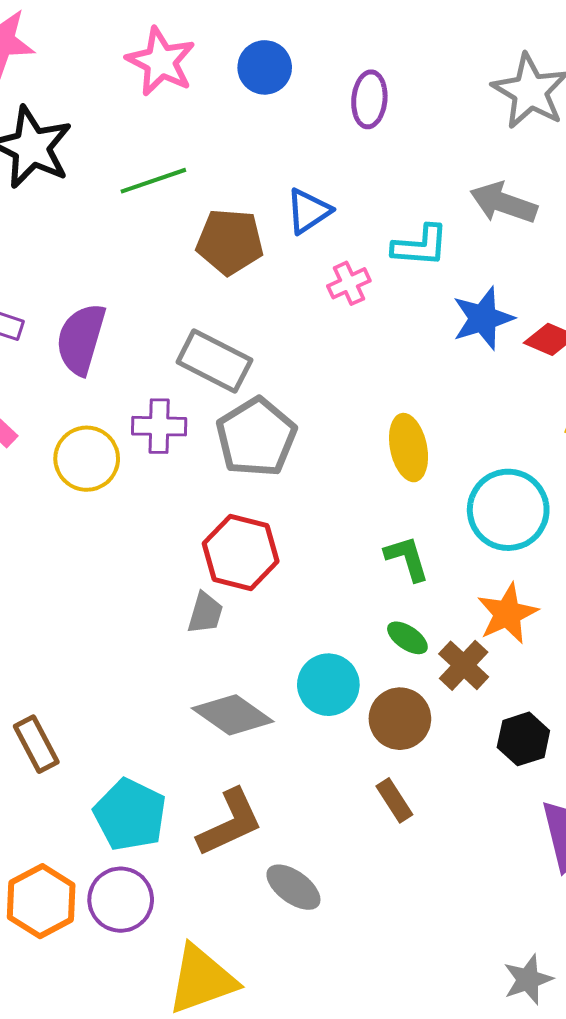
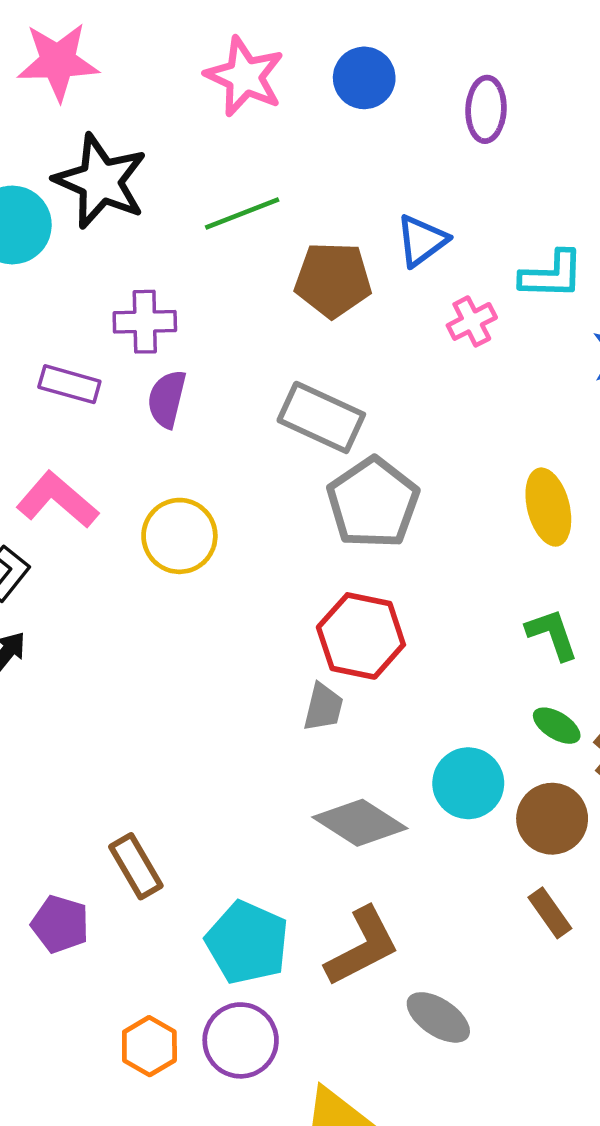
purple semicircle: (81, 339) -> (167, 399), size x0.7
purple cross: (159, 426) -> (145, 322), moved
orange hexagon: (41, 901) -> (149, 1046), size x0.7

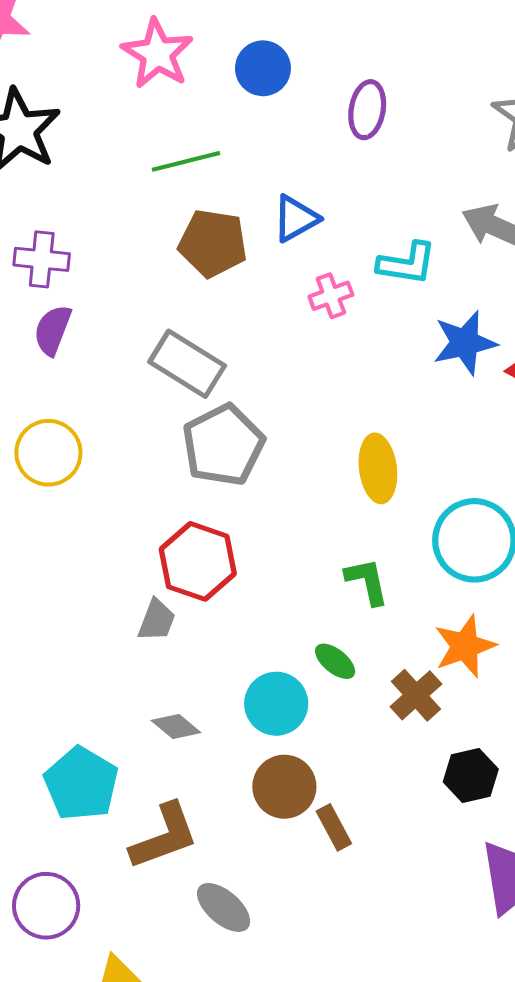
green line: (242, 213) -> (186, 161), moved
green ellipse: (557, 726) -> (335, 661), moved
brown circle: (552, 819) -> (284, 787), moved
gray diamond: (360, 823) -> (176, 726), size x0.6
cyan pentagon: (247, 943) -> (81, 784), moved

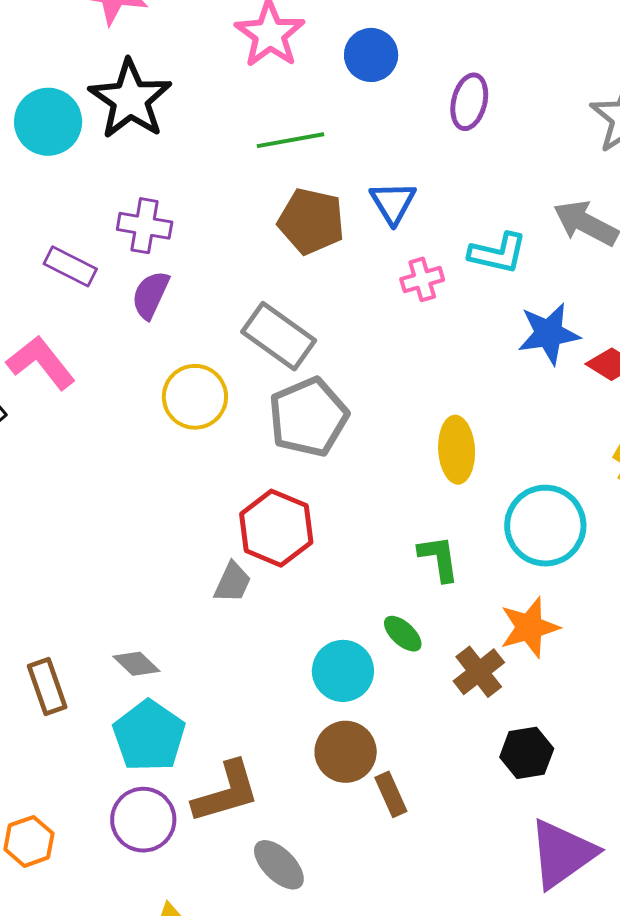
blue triangle: (296, 219) -> (393, 203), turned -36
yellow circle: (48, 453) -> (195, 397), moved
gray diamond: (176, 726) -> (136, 664), moved
purple circle: (46, 906) -> (143, 820), moved

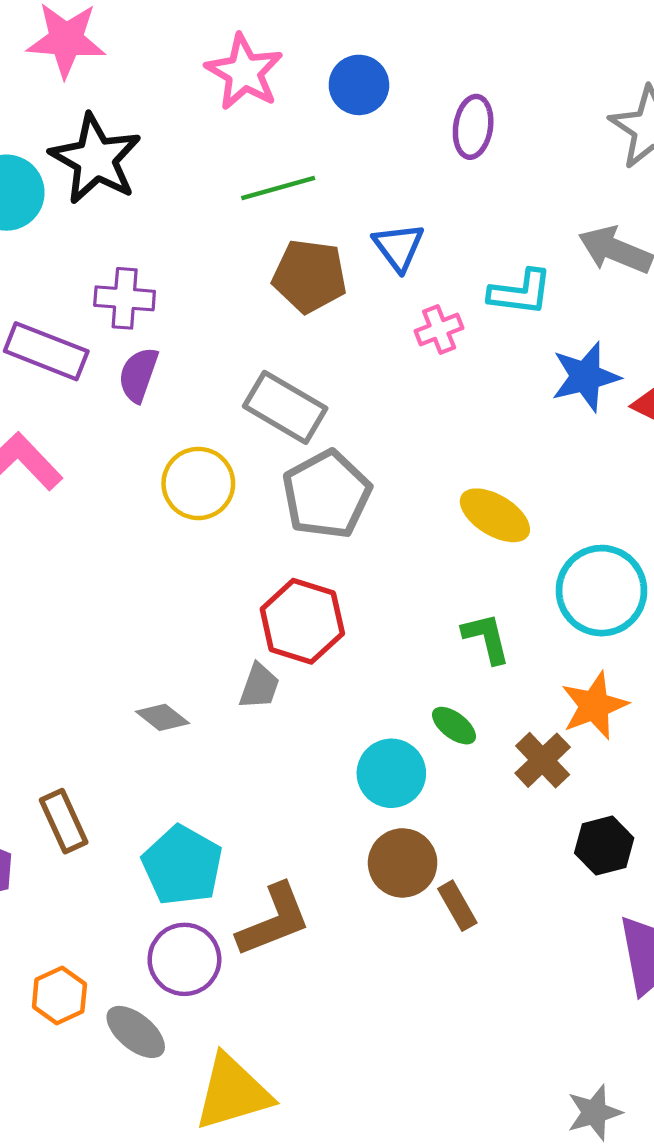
purple rectangle: (70, 266) -> (46, 351), size x1.4
yellow ellipse: (457, 450) -> (495, 515), turned -50
gray diamond: (136, 664) -> (162, 717), moved
gray ellipse: (279, 865) -> (136, 1032), moved

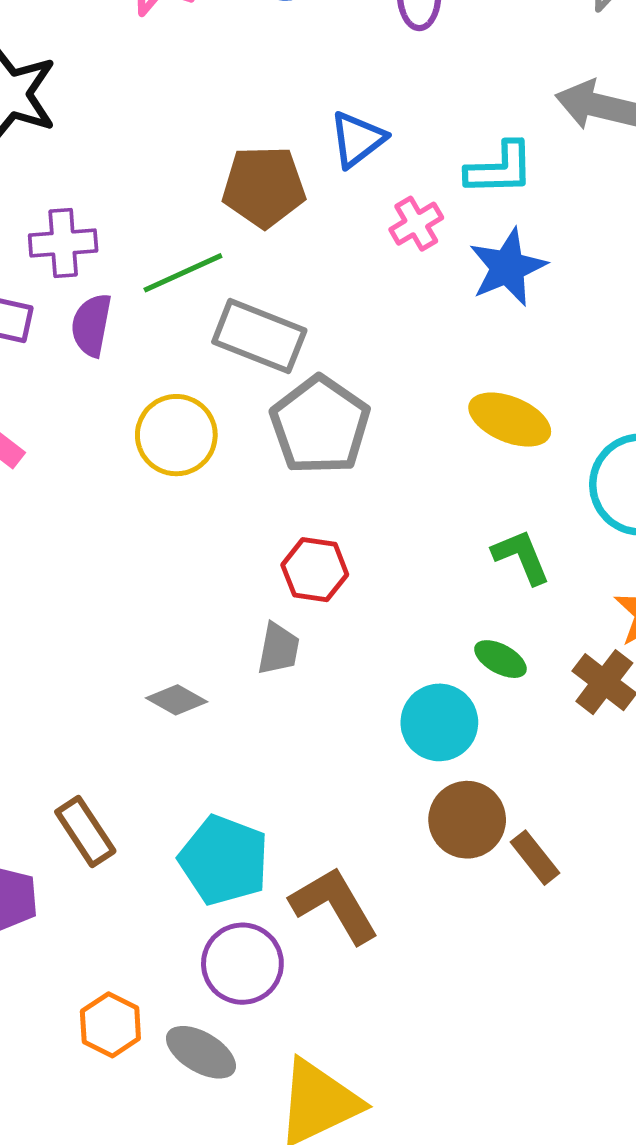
green line: (278, 188) -> (183, 273), moved
blue triangle: (399, 247) -> (357, 139), turned 38
blue star: (585, 377) -> (508, 267), moved
red hexagon: (302, 621) -> (315, 570), size x0.7
brown L-shape: (274, 920) -> (334, 905), turned -90

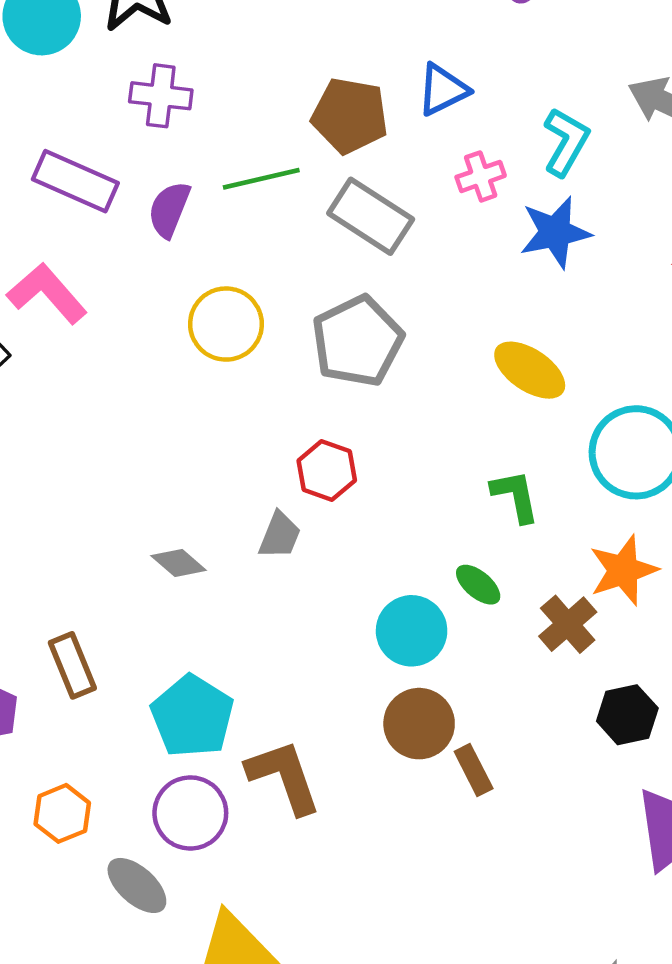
cyan L-shape: (500, 169) -> (566, 142), turned -70
purple cross: (63, 243) -> (161, 96), moved
gray rectangle: (259, 336) -> (371, 216), moved
orange hexagon: (110, 1025) -> (62, 813), moved

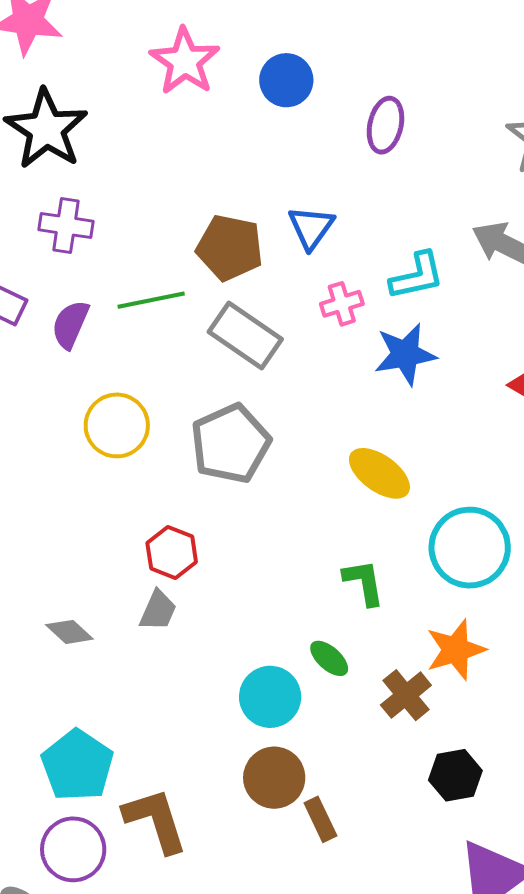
blue triangle: (443, 90) -> (311, 227), turned -30
cyan L-shape: (566, 142) -> (417, 276), turned 46
red hexagon: (327, 470) -> (172, 552), moved

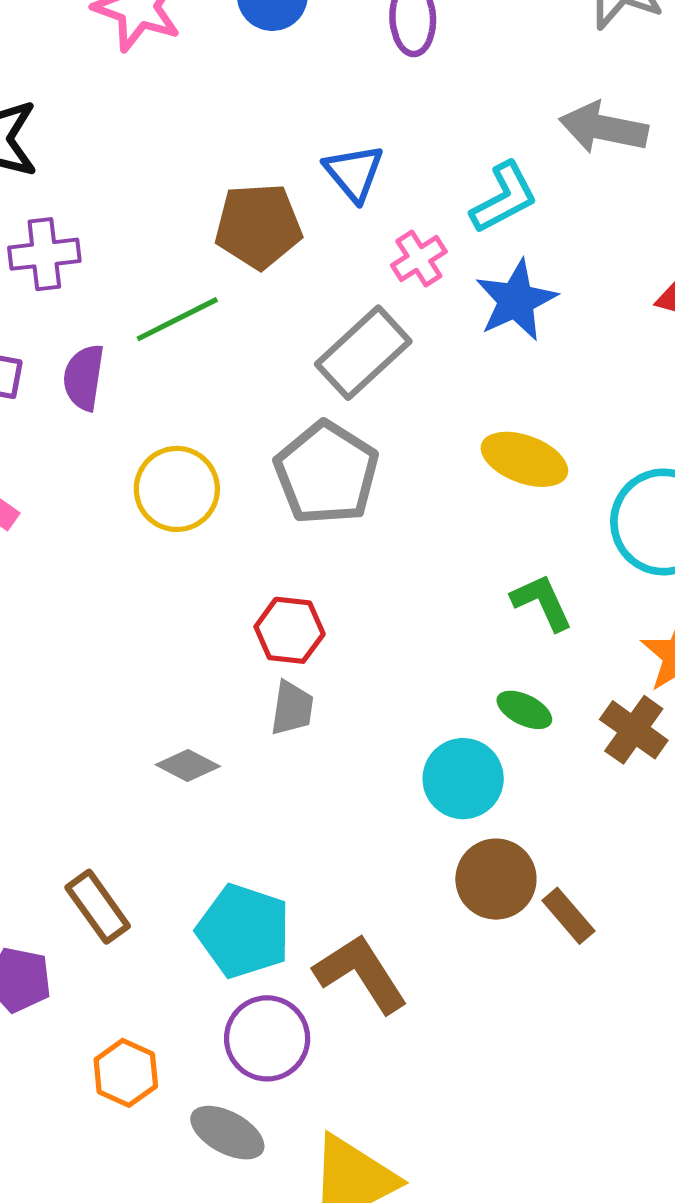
gray rectangle: (245, 336) -> (363, 353), moved, turned -62

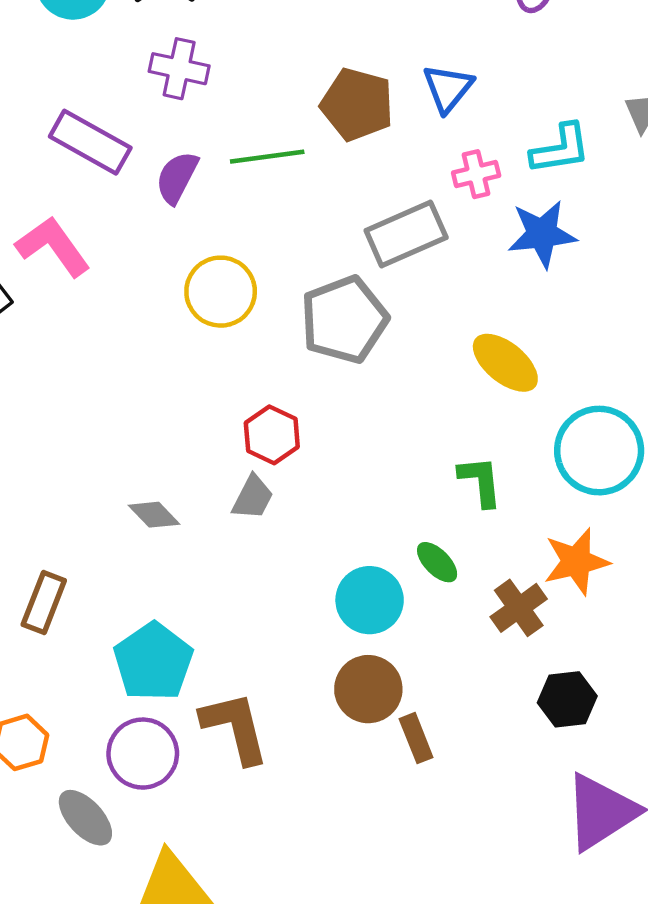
brown rectangle: (98, 907) -> (44, 602), turned 38

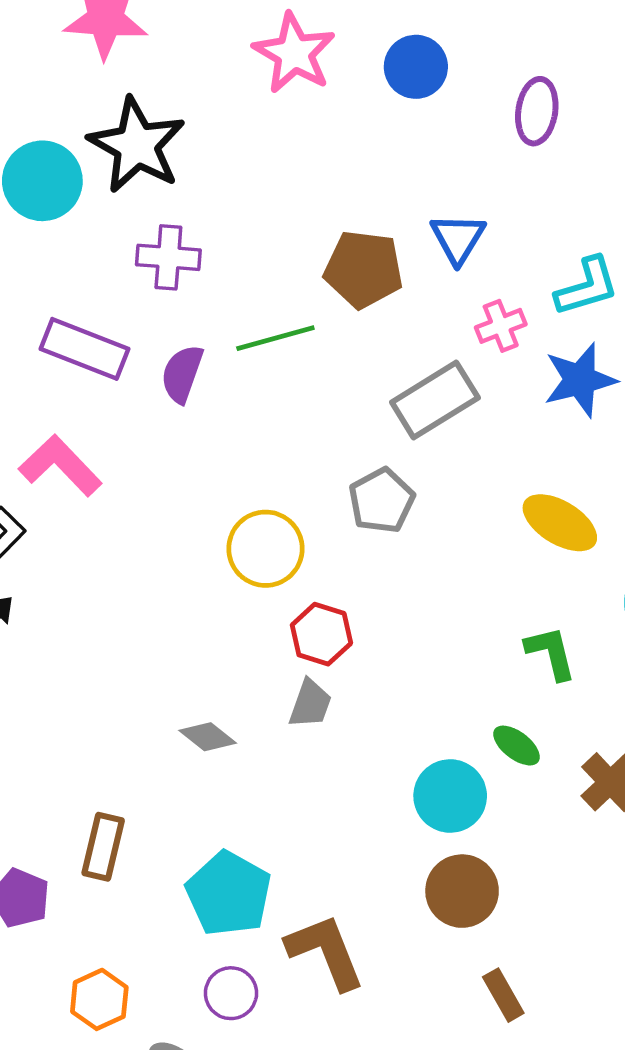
yellow circle: (221, 292) -> (266, 549), moved
gray pentagon: (344, 320) -> (382, 501), size x0.7
brown rectangle: (416, 738) -> (503, 995), moved
purple circle: (143, 754) -> (231, 993), size x0.7

